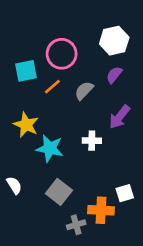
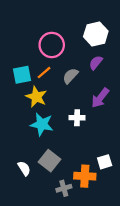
cyan square: (26, 71) -> (22, 75), moved
yellow star: (26, 125) -> (36, 97), moved
white semicircle: (14, 185) -> (24, 168), moved

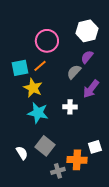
gray semicircle: (70, 76) -> (74, 72), moved

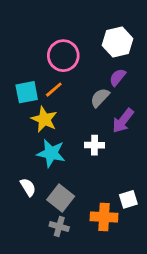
white semicircle: (22, 153) -> (28, 187), moved
gray cross: (58, 171) -> (59, 226), moved, turned 32

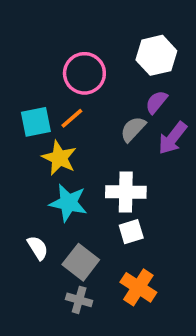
purple arrow: (123, 121) -> (173, 138), moved
white cross: (94, 145) -> (126, 192), size x1.5
white square: (128, 199) -> (131, 232), moved
orange cross: (104, 217) -> (138, 287), turned 30

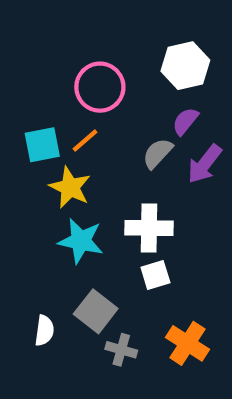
white semicircle: (38, 248) -> (44, 331), moved, turned 40
orange cross: (138, 287) -> (187, 343), moved
gray cross: (79, 300) -> (121, 350), moved

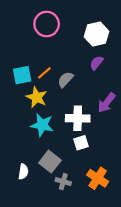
pink circle: (100, 87) -> (47, 24), moved
gray semicircle: (158, 153) -> (65, 79), moved
purple arrow: (205, 164) -> (107, 103), moved

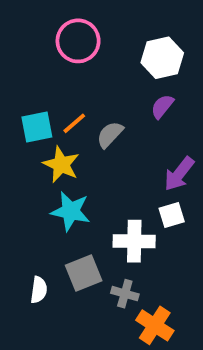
white cross: (78, 118) -> (134, 241), moved
white square: (81, 143) -> (172, 215), moved
gray square: (50, 162) -> (84, 273), turned 30
orange cross: (98, 178) -> (155, 325), moved
gray cross: (63, 182) -> (125, 294), moved

